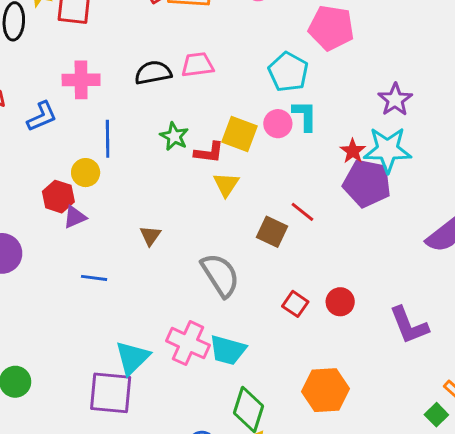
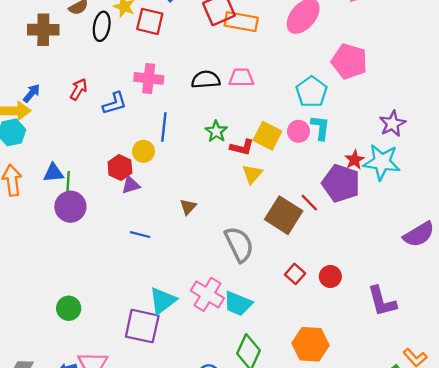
purple pentagon: (367, 183) -> (341, 183), moved
brown square: (272, 232) -> (284, 215), size x1.5

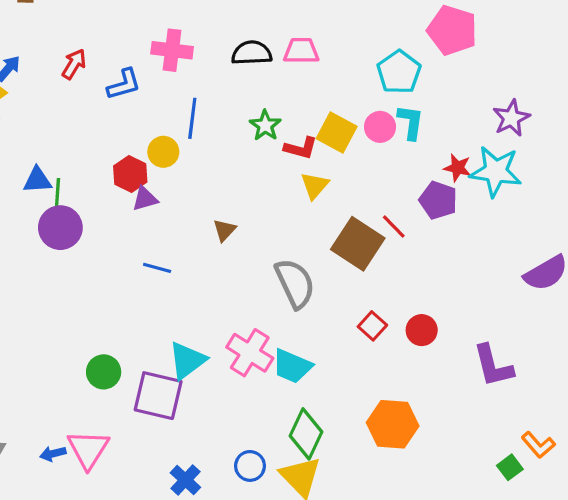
red star: (354, 160) -> (458, 168), turned -30
purple pentagon: (341, 183) -> (438, 200), size x0.7
green circle: (69, 308) -> (104, 372), moved

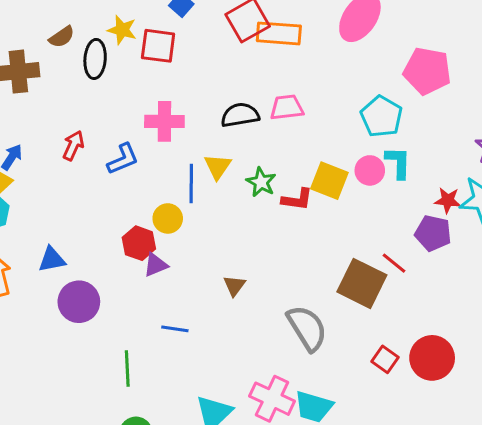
yellow triangle: (315, 186) -> (218, 167), moved
green line: (57, 197) -> (127, 369), moved
red circle: (422, 330) -> (432, 358), size x1.5

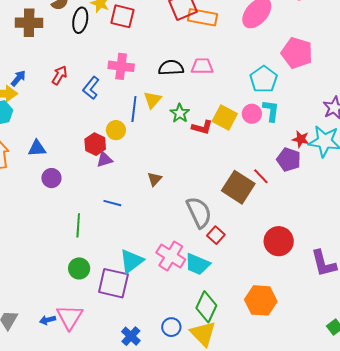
blue L-shape: (123, 159) -> (91, 88), turned 145
purple circle: (79, 302) -> (51, 178), size x0.7
red square: (385, 359) -> (216, 235), moved

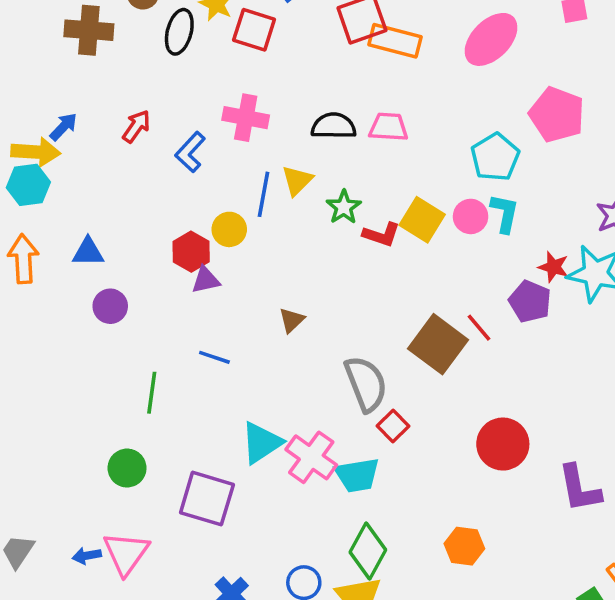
cyan triangle: (132, 261) -> (261, 443), moved
cyan trapezoid: (197, 264) -> (357, 475), turned -36
green circle: (79, 268) -> (127, 468), moved
orange hexagon: (261, 300) -> (464, 546), size x0.7

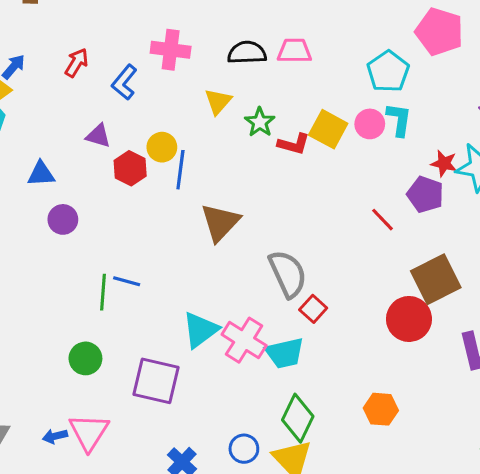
blue line: (263, 194) -> (180, 170), moved
purple triangle: (206, 280) -> (98, 136), moved, turned 32
brown triangle: (292, 320) -> (220, 222), size x1.8
brown square: (438, 344) -> (436, 279), moved, turned 30
blue line: (214, 357) -> (127, 281), moved

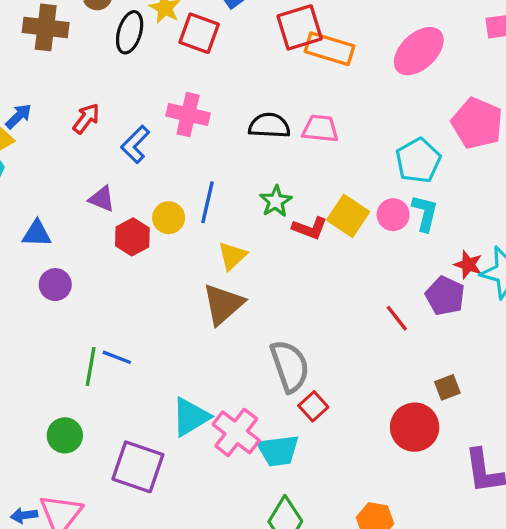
yellow triangle: (218, 101) -> (232, 256), moved
blue line: (180, 170) -> (208, 202), moved
brown square: (436, 279) -> (447, 387), size x0.5

